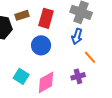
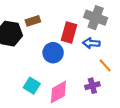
red rectangle: (46, 18) -> (69, 32), moved
blue arrow: (77, 36) -> (91, 43), turned 77

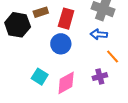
red rectangle: (69, 32) -> (66, 19), moved

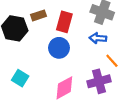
cyan square: (40, 77) -> (20, 78), moved
purple cross: (100, 77) -> (99, 81), size x1.5

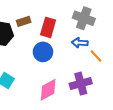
orange line: (112, 61) -> (96, 56), moved

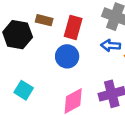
brown rectangle: (24, 21) -> (44, 20), turned 32

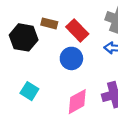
red rectangle: (73, 27) -> (77, 30), turned -60

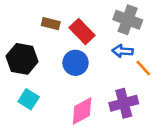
black hexagon: (24, 37) -> (22, 59), moved

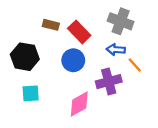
cyan square: (29, 99) -> (31, 93), turned -36
purple cross: (124, 103) -> (109, 82), moved

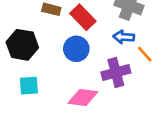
pink diamond: (79, 104) -> (83, 98), turned 36

